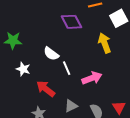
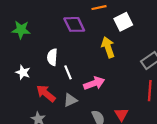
green star: (13, 40) -> (21, 30), moved
white semicircle: (51, 54) -> (52, 57), turned 56
gray triangle: (71, 106) -> (70, 100), moved

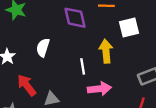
white line: (68, 72) -> (83, 66), moved
pink arrow: (94, 83) -> (99, 89), moved

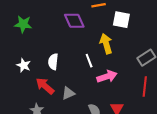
white square: (129, 27) -> (121, 20), turned 36
white semicircle: (43, 48) -> (53, 62), moved

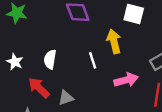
pink arrow: (107, 76) -> (126, 80), moved

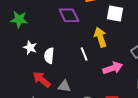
white star: (15, 62) -> (30, 48), moved
gray triangle: (66, 98) -> (64, 86), turned 32

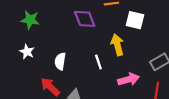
white star: (30, 48) -> (27, 52), moved

